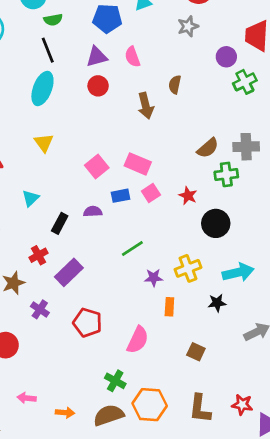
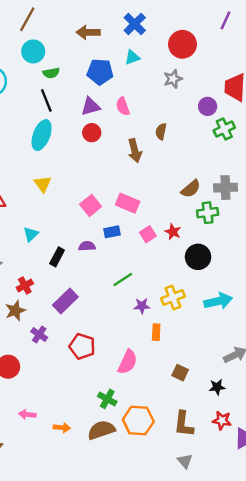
pink square: (151, 193) -> (148, 234), moved
red cross: (39, 255) -> (25, 286), moved
black star: (217, 303) -> (217, 387), moved

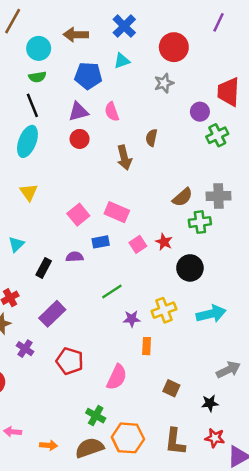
cyan circle: (33, 51) -> (39, 48), moved

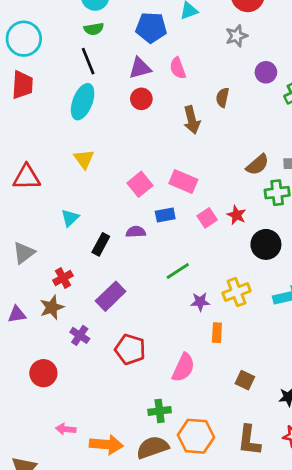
purple circle: (200, 112) -> (266, 72), moved
green cross: (96, 416) -> (160, 411), turned -36
orange arrow: (49, 445) -> (106, 445), size x1.6

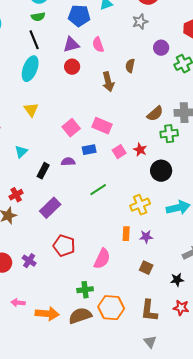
purple star: (200, 302) -> (146, 237), moved
purple cross: (80, 335) -> (29, 261), moved

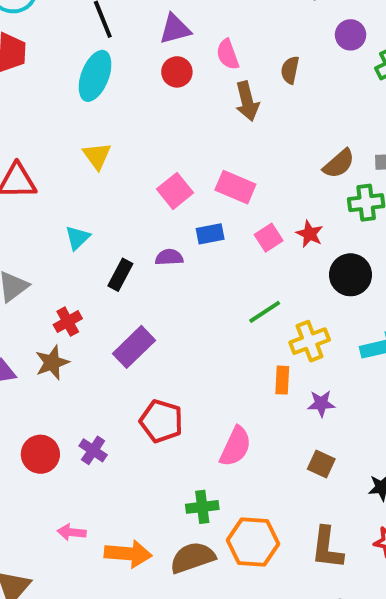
pink semicircle: (98, 45) -> (228, 54), moved
green line: (98, 190) -> (265, 312), moved
orange rectangle: (126, 234) -> (282, 380), moved

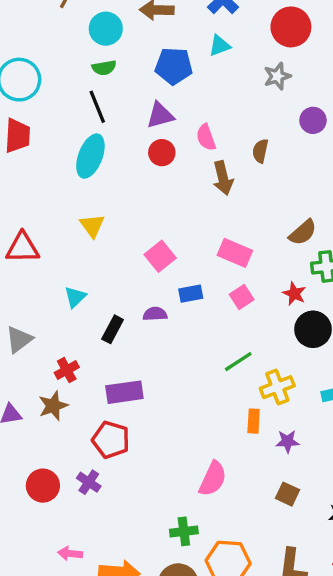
pink rectangle: (235, 187) -> (235, 253), moved
red star: (310, 234) -> (294, 294), moved
purple rectangle: (134, 347) -> (124, 392), turned 36
red pentagon: (161, 421) -> (111, 440), moved

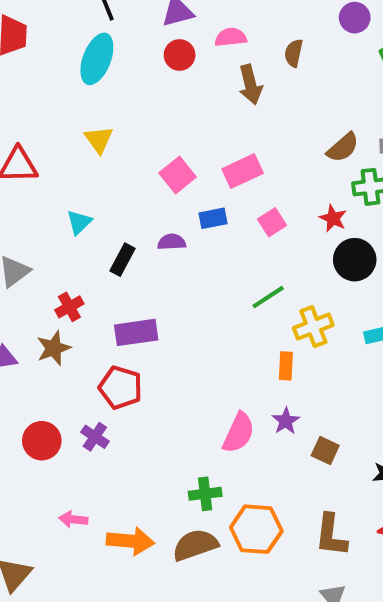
pink semicircle: (206, 137) -> (231, 37), turned 104
pink rectangle: (235, 253) -> (243, 171), moved, turned -48
purple star: (288, 441) -> (286, 421), moved, turned -30

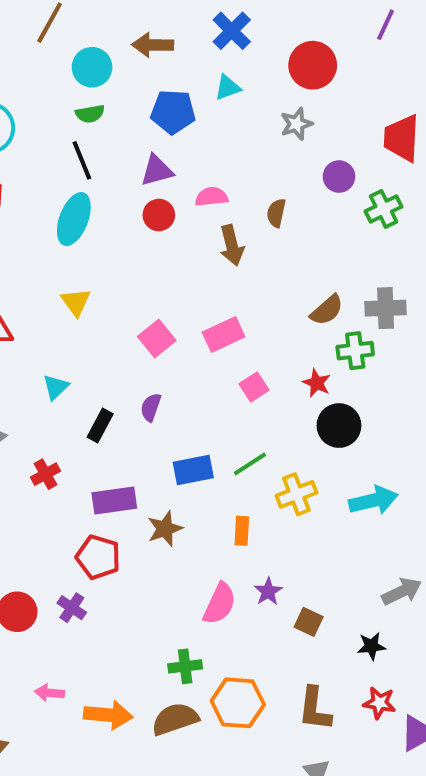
blue rectangle: (213, 218) -> (193, 470), moved, size x1.4
purple semicircle: (172, 242) -> (151, 407), turned -68
brown star: (54, 348) -> (165, 529), moved
orange rectangle: (286, 366) -> (242, 531), moved

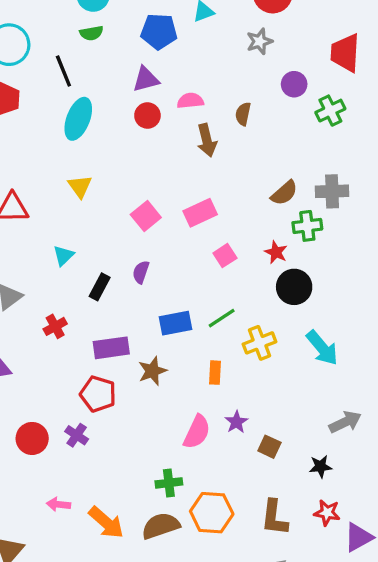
black line: (82, 160) -> (63, 71), moved
cyan arrow: (373, 500) -> (322, 348), turned 63
orange arrow: (108, 715) -> (106, 523), turned 36

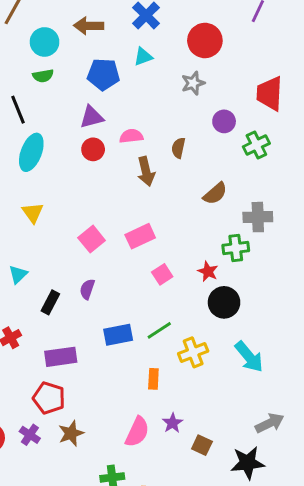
brown semicircle: (284, 193) -> (215, 194), moved
brown star: (152, 371) -> (71, 433), moved
black star: (320, 466) -> (248, 463), size x1.6

